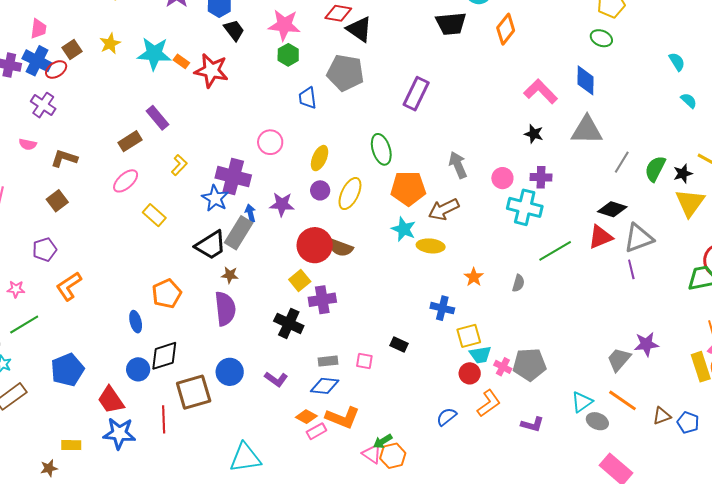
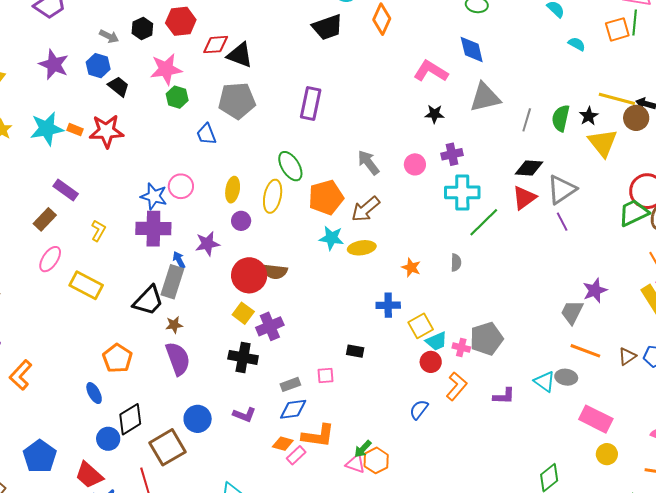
yellow ellipse: (350, 194) -> (273, 196), moved
blue star: (215, 198) -> (154, 196), moved
cyan cross: (525, 207) -> (462, 192), moved
yellow rectangle: (154, 215) -> (86, 285), size x1.4
cyan triangle: (582, 402) -> (545, 382), moved, turned -35

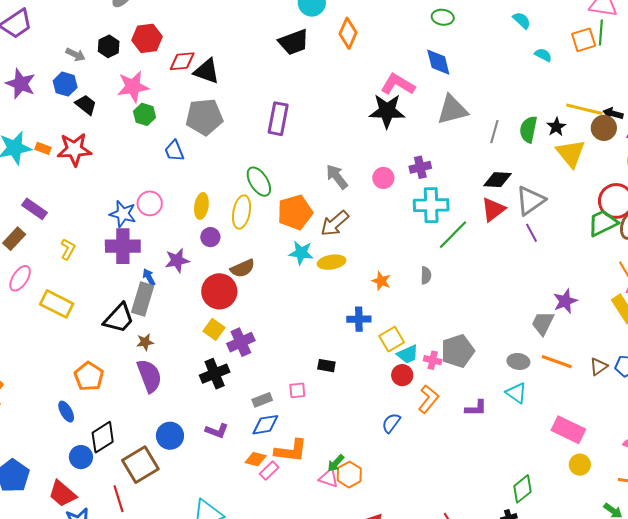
black star: (435, 114) -> (387, 111), moved, size x1.8
brown semicircle: (275, 271) -> (243, 268), moved, turned -30
black cross: (243, 357) -> (215, 374), turned -32
gray ellipse: (566, 377) -> (518, 361), moved

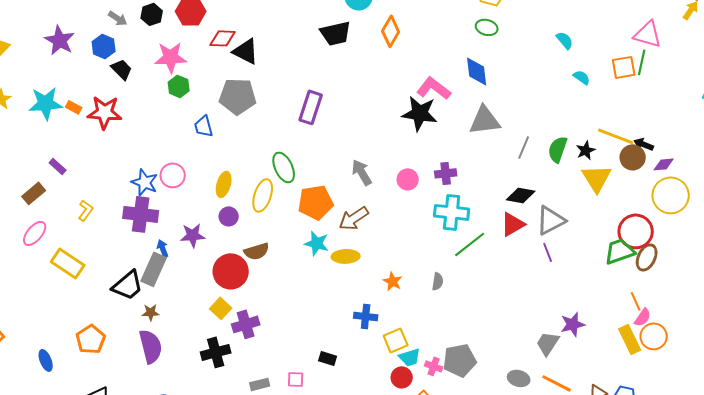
purple rectangle: (34, 209) -> (58, 166), size x0.7
blue ellipse: (66, 412) -> (46, 360), moved

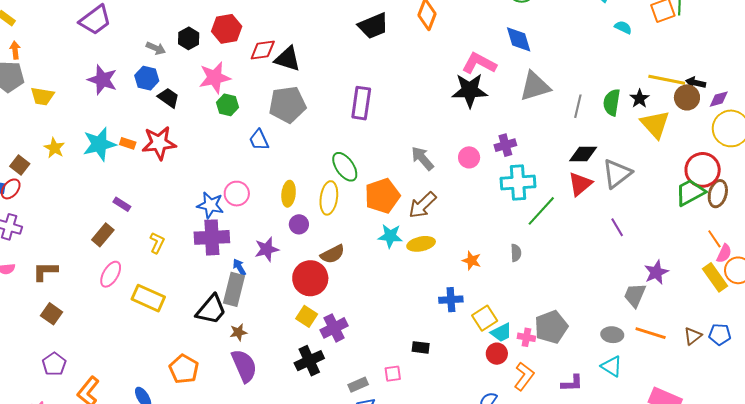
purple line: (548, 252) -> (617, 227), moved

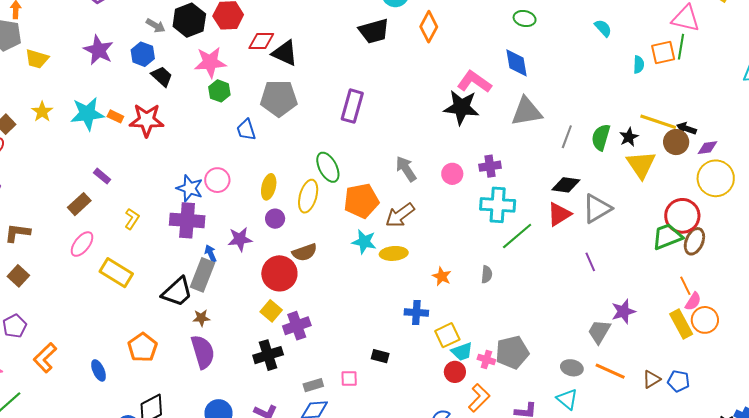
cyan semicircle: (623, 27) -> (639, 65), moved, turned 60
black hexagon: (189, 38) -> (189, 20), size x1.5

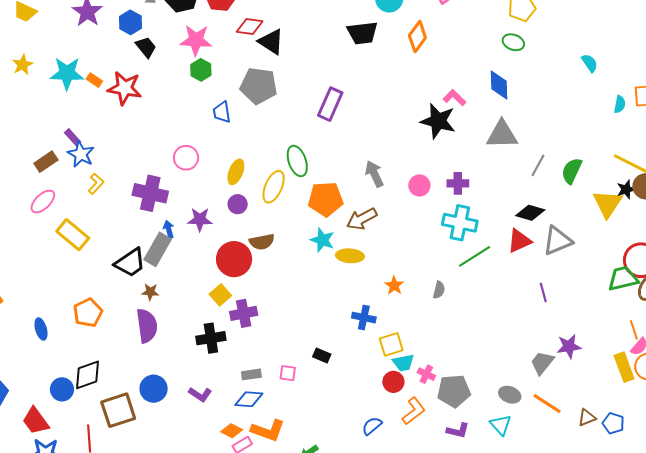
pink L-shape: (474, 82) -> (454, 98), size x0.7
black star: (629, 137) -> (626, 189), moved
blue star: (190, 188) -> (81, 154), moved
gray pentagon: (512, 352) -> (454, 391), moved

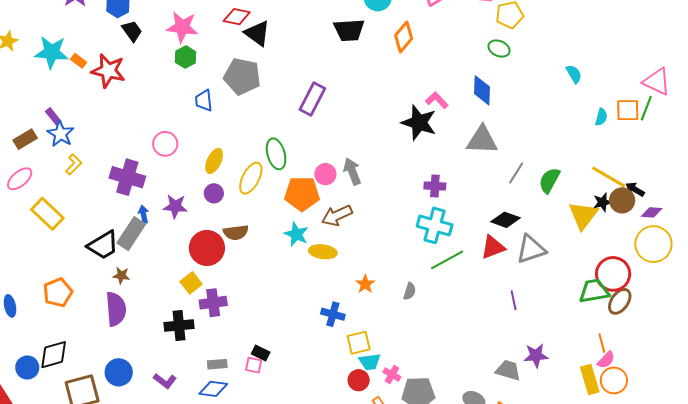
pink circle: (419, 185) -> (325, 174), moved
black rectangle: (322, 355) -> (261, 353), moved
gray trapezoid: (542, 363) -> (508, 370), turned 64

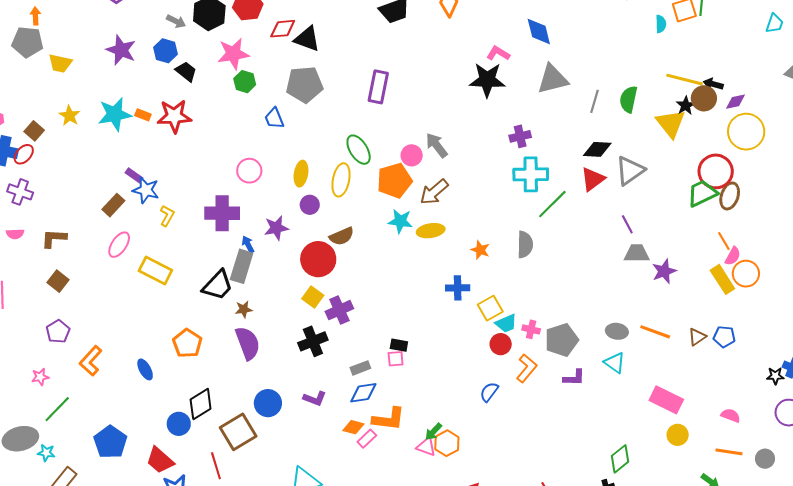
gray semicircle: (410, 291) -> (525, 245), size x1.5
gray trapezoid: (508, 370) -> (637, 253), moved

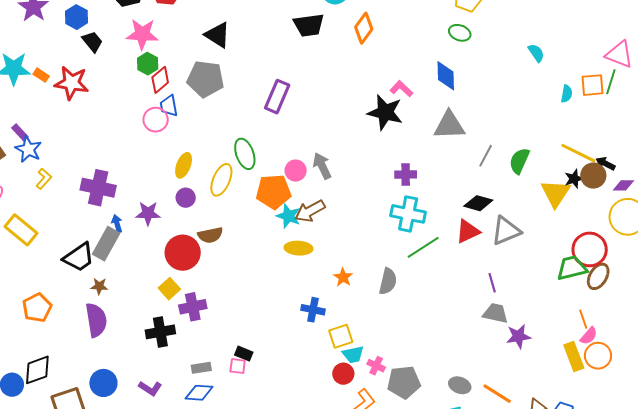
red diamond: (283, 29) -> (160, 80), moved, turned -48
pink circle: (249, 171) -> (156, 120), moved
cyan star: (400, 221) -> (288, 216), moved

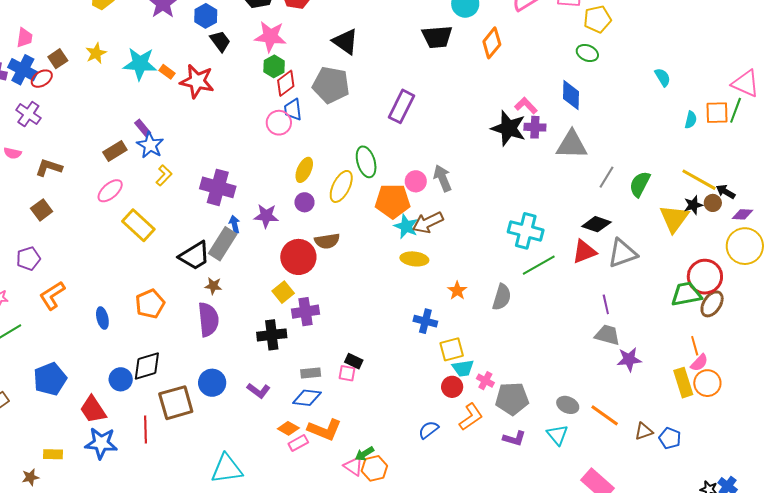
purple cross: (406, 175) -> (535, 127), moved
brown circle: (593, 176) -> (713, 203), size x0.7

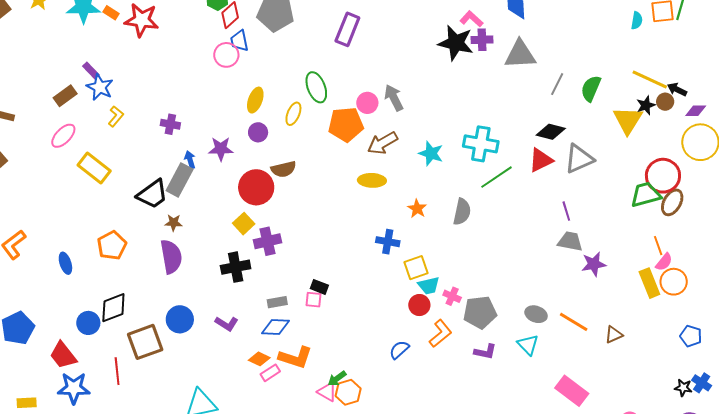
yellow ellipse: (341, 186) -> (293, 114), size x0.7
purple cross: (218, 187) -> (170, 124), size x0.6
cyan star: (406, 226) -> (431, 153), moved
blue pentagon: (670, 438) -> (691, 336), moved

